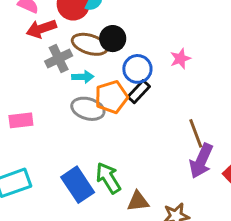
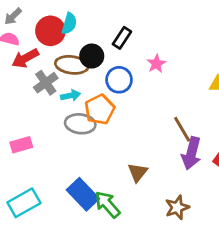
black rectangle: (139, 92) -> (122, 38), moved
green arrow: (108, 178) -> (107, 204), moved
brown triangle: (138, 201) -> (138, 172), moved, turned -35

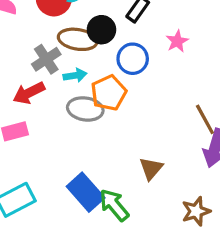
red arrow: (25, 58) -> (29, 93), moved

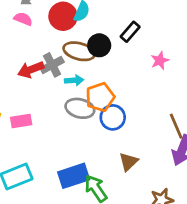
blue circle: (133, 59) -> (113, 117), moved
red arrow: (29, 93) -> (31, 70), moved
blue rectangle: (86, 192) -> (74, 176), turned -72

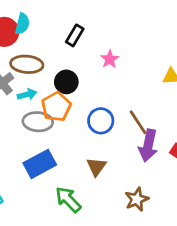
black circle: (99, 45) -> (66, 82), moved
blue circle: (113, 117) -> (101, 121), moved
blue rectangle: (74, 176) -> (40, 164), moved

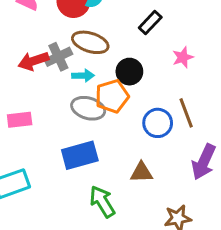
brown line: (138, 122) -> (186, 113), moved
brown triangle: (96, 167) -> (141, 172), turned 40

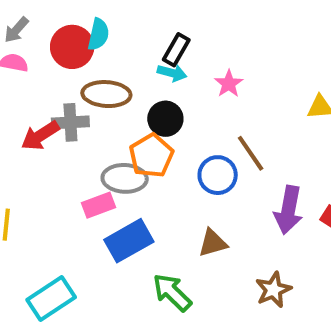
gray cross: (58, 57) -> (70, 122), turned 36
cyan arrow: (83, 76) -> (172, 73), moved, turned 30
pink rectangle: (20, 120) -> (99, 205), moved

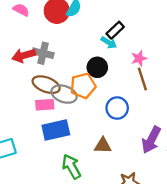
brown ellipse: (106, 94) -> (46, 85), moved
brown line: (251, 153) -> (142, 79), moved

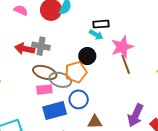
black rectangle: (115, 30) -> (101, 24), turned 42
red arrow: (24, 55) -> (25, 49), turned 30
pink star: (139, 58) -> (122, 47), size x1.6
blue circle: (117, 108) -> (79, 99), moved

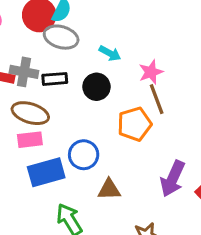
black rectangle: (101, 24) -> (55, 79), moved
pink star: (122, 47) -> (151, 72), size x0.7
orange pentagon: (76, 72) -> (134, 124), moved
gray ellipse: (60, 80) -> (61, 37), moved

